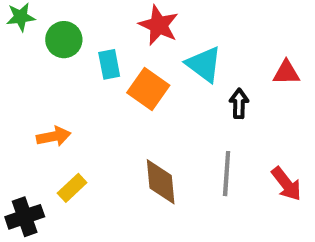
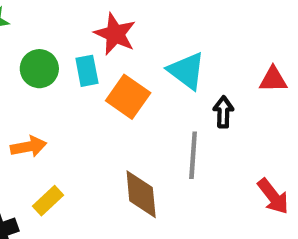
red star: (159, 25) -> (115, 34), moved
green circle: (64, 40) -> (39, 69), moved
gray line: (227, 174) -> (193, 155), moved

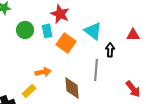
orange arrow: (28, 147) -> (43, 72), moved

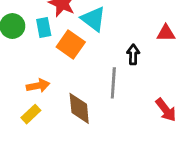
cyan triangle: (93, 31) -> (93, 19), moved
yellow rectangle: (29, 91) -> (31, 114), moved

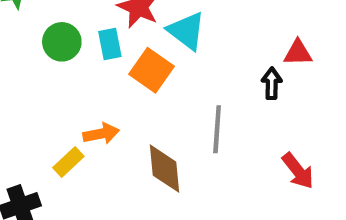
black arrow: (133, 54) -> (272, 83), moved
yellow rectangle: (31, 114) -> (68, 162), moved

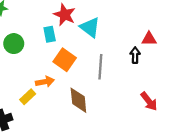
green circle: (62, 42) -> (14, 44), moved
orange square: (151, 70) -> (65, 60), moved
gray line: (217, 129) -> (100, 67), moved

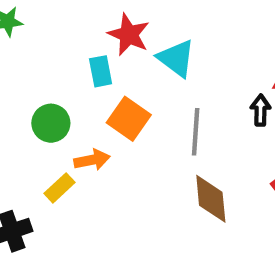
green circle: (14, 44) -> (51, 123), moved
brown diamond: (78, 100) -> (211, 199), moved

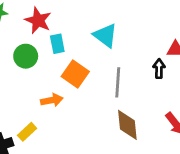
red star: (129, 35) -> (38, 20), moved
green circle: (51, 123) -> (26, 56), moved
yellow rectangle: (60, 188) -> (27, 132), moved

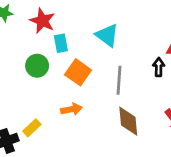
green circle: (26, 56) -> (37, 66), moved
orange arrow: (52, 100) -> (71, 109), moved

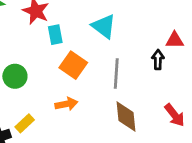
green circle: (37, 66) -> (15, 76), moved

